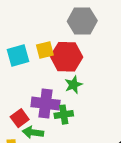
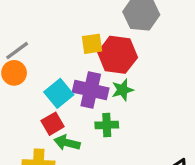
cyan square: (18, 56) -> (59, 93), moved, turned -30
purple cross: (46, 103) -> (91, 90), moved

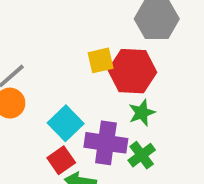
purple cross: (91, 90) -> (106, 143), moved
green cross: (107, 125) -> (142, 155), moved, turned -30

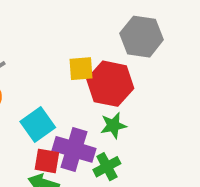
red square: (61, 160) -> (47, 161), moved, turned 36

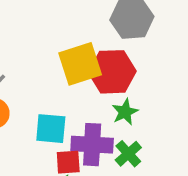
yellow square: (81, 69) -> (80, 64), size x1.6
cyan square: (38, 125) -> (51, 129), turned -36

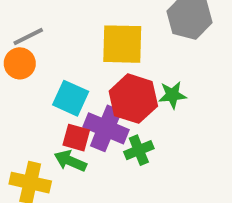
red hexagon: (112, 72) -> (133, 99), moved
green star: (125, 112) -> (172, 95), moved

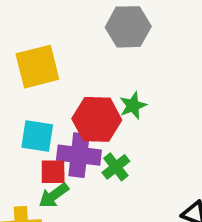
yellow square: (122, 44) -> (37, 67), moved
green arrow: (70, 161) -> (54, 196), turned -44

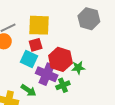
green star: (133, 106) -> (78, 68), moved
red square: (53, 172) -> (36, 45), moved, turned -32
green arrow: (54, 196) -> (29, 90), turned -126

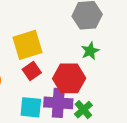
cyan square: (29, 59) -> (31, 107), moved
green star: (78, 68) -> (90, 51), moved

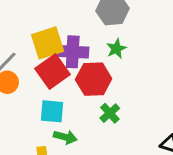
red square: (32, 71) -> (52, 71), size x1.6
purple cross: (58, 103) -> (73, 52), moved

